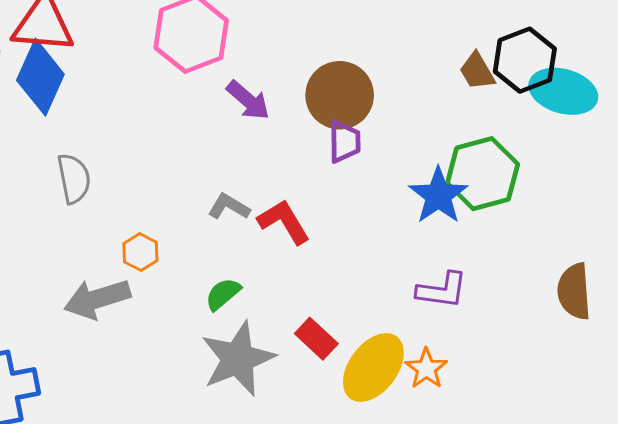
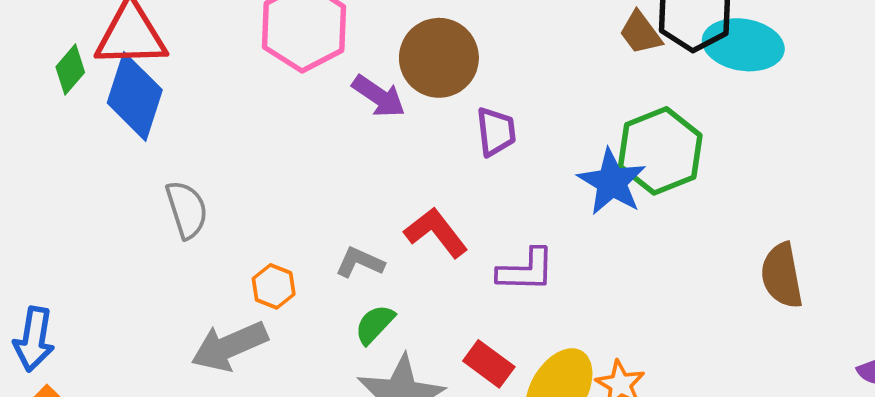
brown circle: (340, 95) -> (439, 58), moved
gray L-shape: (229, 207) -> (360, 262), moved
purple L-shape: (442, 290) -> (526, 270), moved

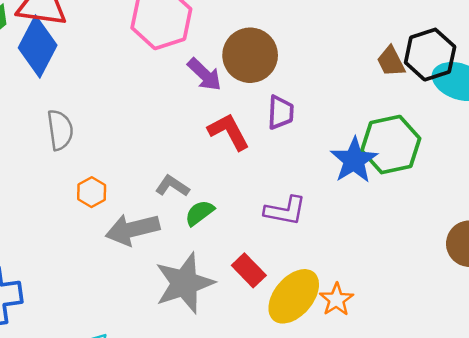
red L-shape: (436, 232) -> (229, 132), moved
orange hexagon: (274, 286) -> (92, 192), moved
green semicircle: (375, 324) -> (200, 213), moved
gray arrow: (229, 346) -> (133, 229), moved

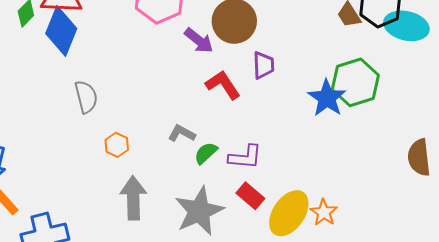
purple L-shape: (285, 211) -> (245, 157), moved
gray arrow: (133, 229) -> (133, 198), moved, turned 108

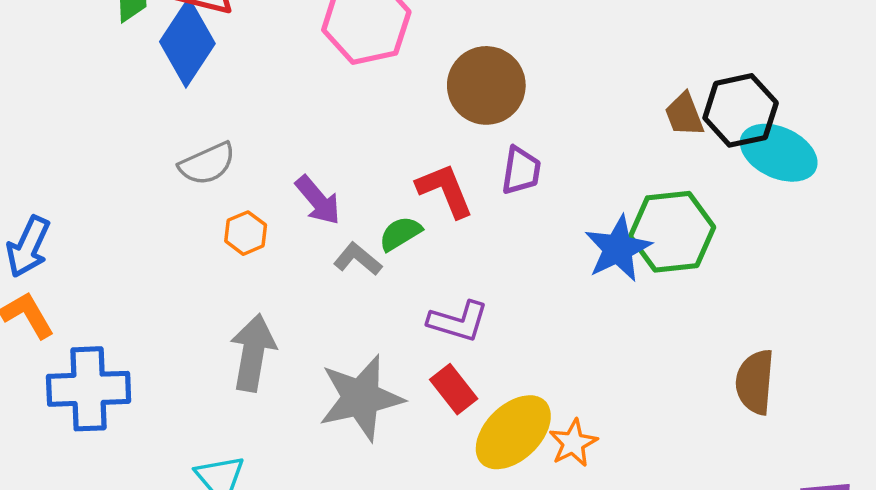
purple arrow: (199, 40) -> (318, 200), moved
gray semicircle: (86, 97) -> (207, 164), turned 68
orange hexagon: (117, 145) -> (246, 233), moved
green semicircle: (206, 153) -> (400, 234), moved

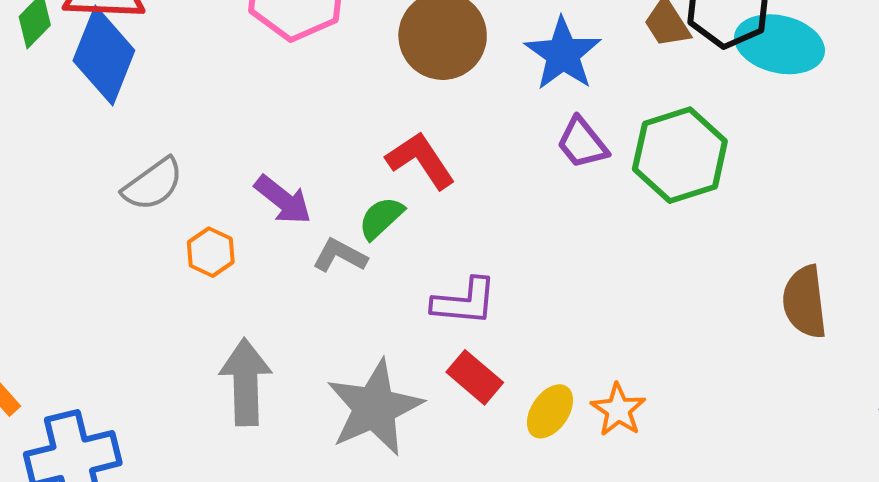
purple trapezoid: (521, 171) -> (582, 143), moved, turned 144
blue star: (618, 249) -> (563, 54), moved
yellow ellipse: (513, 432) -> (550, 411), size x0.6

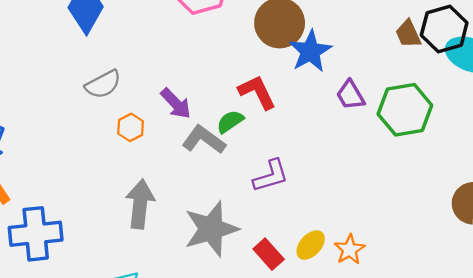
blue star: (563, 54) -> (310, 51), moved
gray L-shape: (340, 256) -> (204, 140), size x1.4
purple L-shape: (464, 302) -> (271, 176), turned -30
red rectangle: (475, 377) -> (269, 254), moved

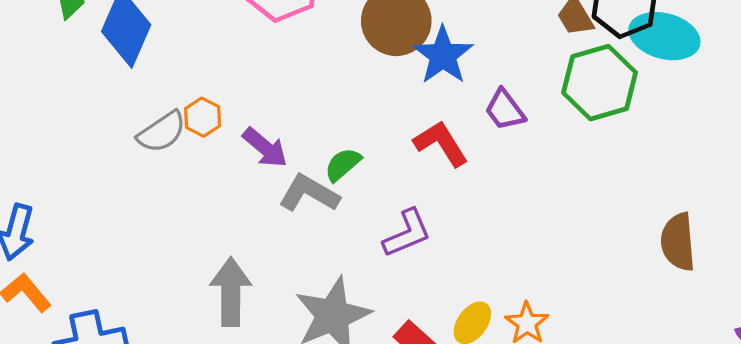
red L-shape: (257, 92) -> (441, 143), moved
green hexagon: (405, 110) -> (600, 83), moved
orange hexagon: (131, 127) -> (203, 117), moved

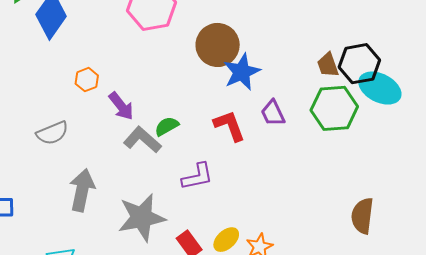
gray semicircle: (162, 132) -> (52, 133), moved

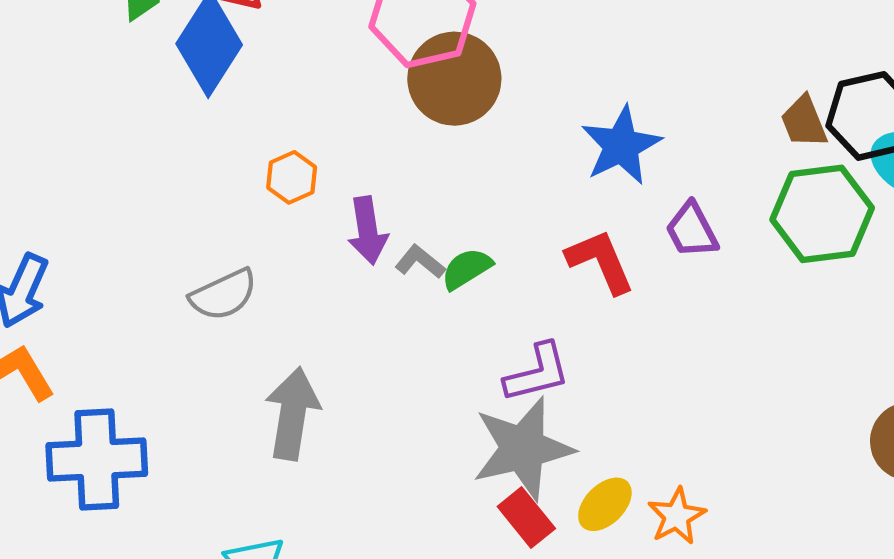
brown circle: (218, 45) -> (454, 79), moved
purple arrow: (121, 106) -> (368, 230), turned 32
gray L-shape: (142, 140) -> (420, 262), moved, size x0.6
gray star: (142, 217) -> (523, 448), moved

